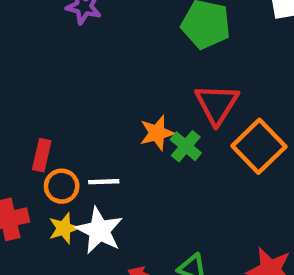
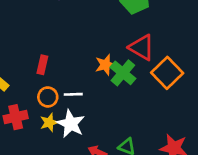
red triangle: (217, 104) -> (142, 47), turned -32
green cross: (186, 146) -> (123, 73), size x1.4
red rectangle: (42, 155) -> (42, 65), moved

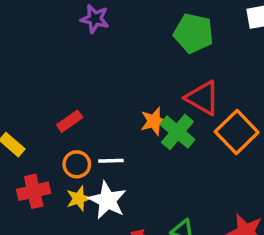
red rectangle: (42, 65) -> (70, 121), turned 42

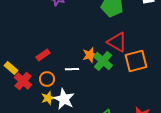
orange square: (237, 132) -> (136, 61), turned 30
white line: (111, 161) -> (72, 69), moved
red cross: (34, 191) -> (23, 81), moved, turned -36

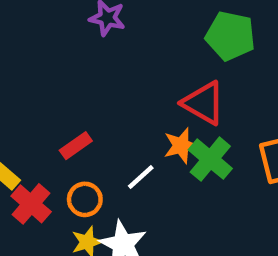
red triangle: (117, 42) -> (204, 103), moved
white line: (72, 69) -> (141, 177), turned -40

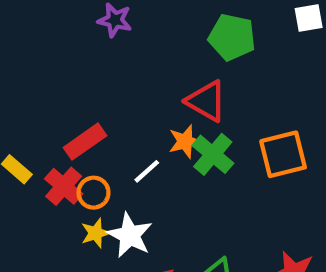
red rectangle: (76, 146) -> (85, 142), size x1.4
red cross: (31, 204) -> (64, 186), moved

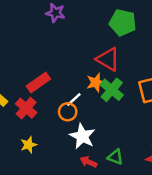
orange circle: (94, 193) -> (68, 112), moved
yellow star: (96, 233) -> (29, 145), moved
white star: (130, 235) -> (82, 136), moved

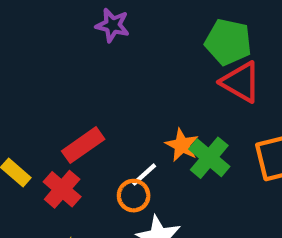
red triangle: (108, 59) -> (241, 82), moved
orange star: (96, 82) -> (182, 145), turned -30

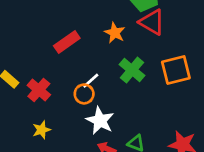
red rectangle: (83, 145) -> (67, 42), moved
orange star: (182, 145) -> (115, 33), moved

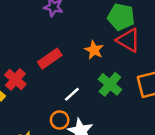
red cross: (39, 90) -> (15, 79), moved
orange circle: (84, 94) -> (60, 120), moved

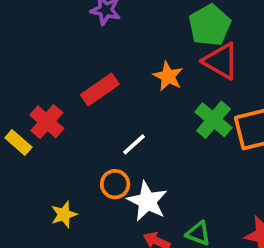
green pentagon: (121, 17) -> (210, 25), turned 30
green cross: (110, 84) -> (213, 120), moved

